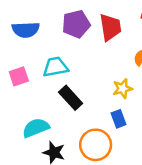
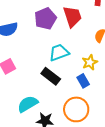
cyan trapezoid: (55, 67) -> (59, 53), moved
blue rectangle: (118, 119) -> (83, 81), moved

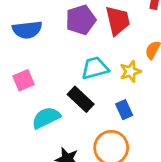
yellow star: (90, 62) -> (130, 71), moved
cyan semicircle: (28, 104) -> (46, 118), moved

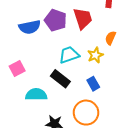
purple pentagon: (81, 20) -> (56, 20), turned -30
blue semicircle: (27, 30) -> (30, 27), moved
cyan semicircle: (46, 118) -> (36, 95), turned 30

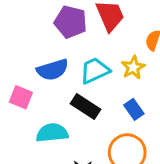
blue semicircle: (30, 27) -> (53, 70), moved
pink square: (17, 68) -> (21, 97), turned -35

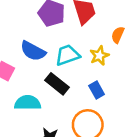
blue semicircle: (53, 70) -> (33, 51), turned 40

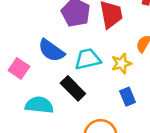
blue rectangle: (97, 90) -> (128, 97), moved

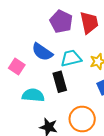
black rectangle: (73, 88) -> (60, 82), turned 30

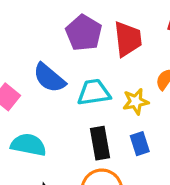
black rectangle: (60, 82) -> (100, 143), moved

